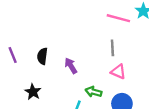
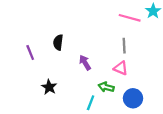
black semicircle: (42, 56) -> (58, 42), moved
pink triangle: (118, 72) -> (121, 68), moved

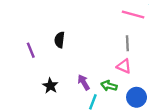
purple arrow: (85, 63) -> (84, 82), moved

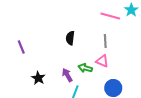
black semicircle: (60, 40) -> (70, 38), moved
green arrow: (109, 86) -> (85, 68), moved

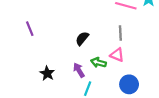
black semicircle: (70, 38) -> (82, 38), moved, turned 32
purple line: (21, 47) -> (30, 29), moved

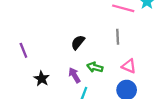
purple line: (30, 29) -> (23, 50), moved
pink triangle: (117, 55) -> (129, 66), moved

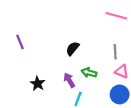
gray line: (118, 37) -> (115, 52), moved
purple line: (23, 50) -> (20, 42), moved

